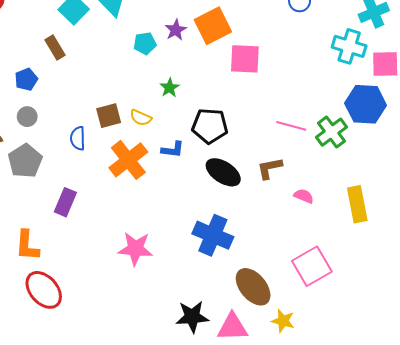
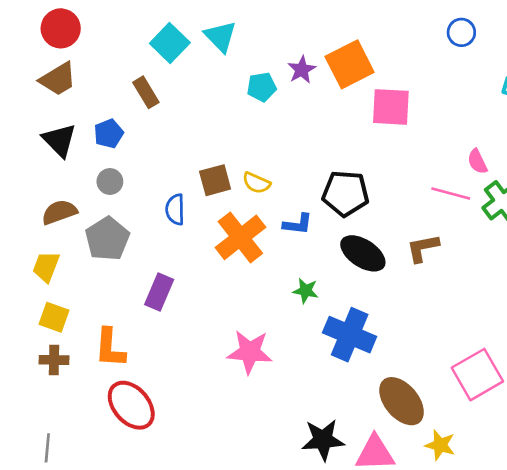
green star: (170, 88) -> (306, 291), moved, turned -30
pink semicircle: (304, 196) -> (477, 162), moved, turned -138

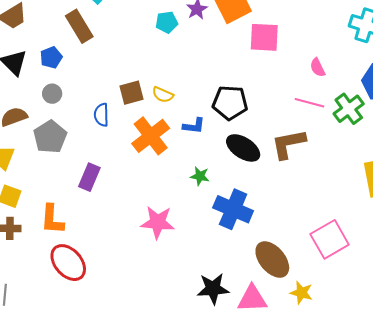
brown rectangle: (146, 92) -> (79, 26), size x1.4
pink semicircle: (477, 162) -> (318, 68), moved
brown L-shape: (423, 248) -> (288, 144), size x1.4

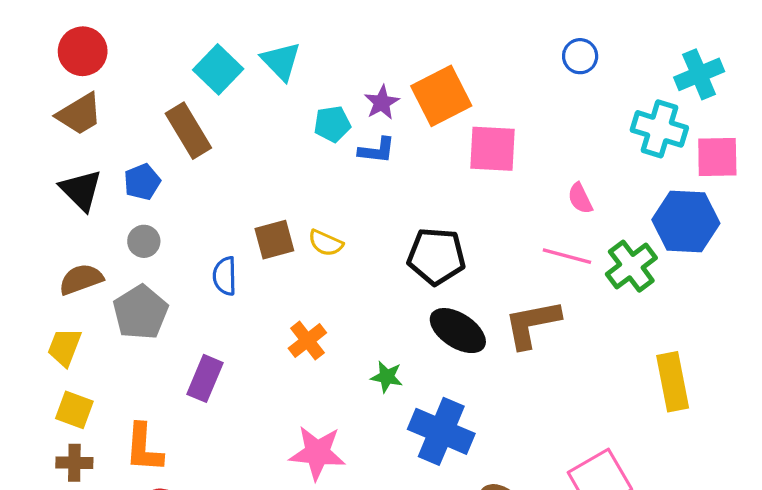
blue L-shape: (194, 126) -> (377, 150), moved
orange cross: (151, 136) -> (307, 340), moved, size x0.6

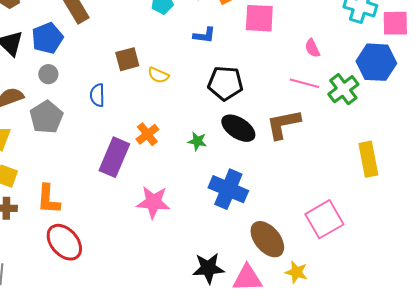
blue L-shape: (377, 150) -> (204, 35), moved
blue pentagon: (142, 182) -> (47, 38), size x1.4
brown square: (274, 240) -> (127, 59), moved
green star: (387, 377) -> (197, 141), moved
purple rectangle: (205, 378) -> (114, 157), moved, size x1.4

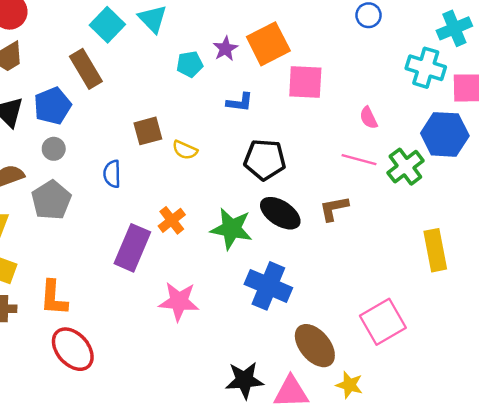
brown L-shape: (283, 124) -> (334, 208), size x0.7
green star: (197, 141) -> (231, 229), size x1.8

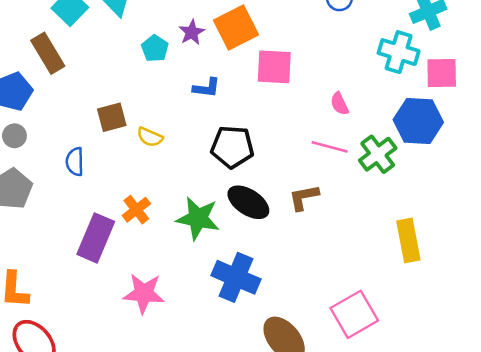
cyan pentagon: (190, 64) -> (155, 48), turned -30

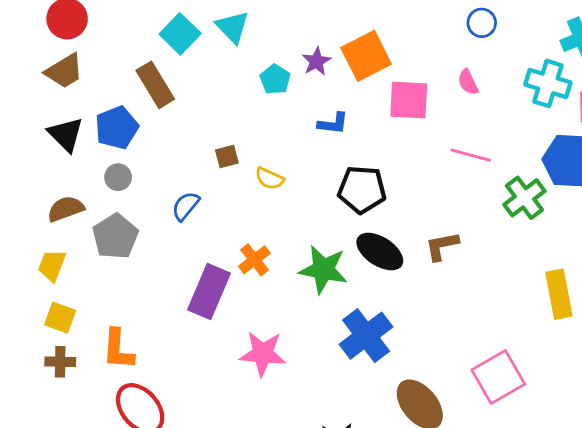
pink semicircle: (339, 104) -> (468, 82), moved
brown square: (112, 117) -> (227, 156), size x0.7
pink line: (330, 147) -> (471, 155), moved
blue semicircle: (75, 162) -> (186, 206), turned 40
blue cross: (236, 277) -> (366, 336), turned 30

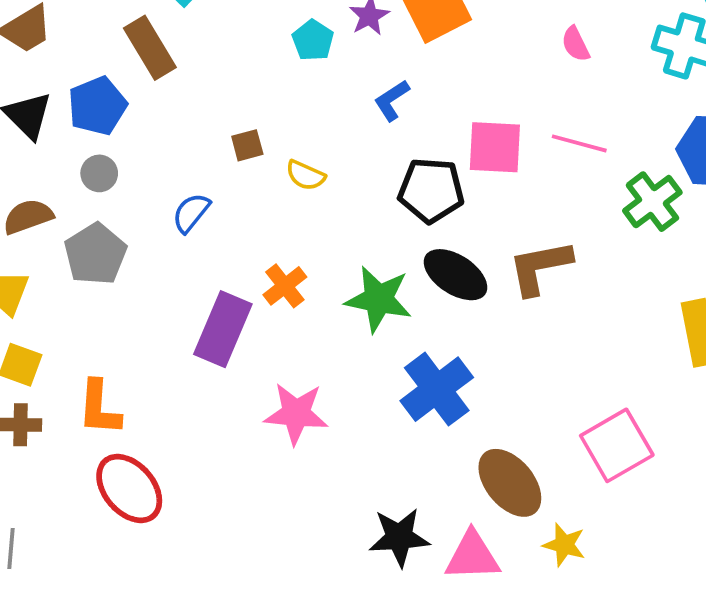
pink square: (409, 100) -> (495, 147), moved
blue L-shape: (333, 123) -> (392, 100), turned 140
brown L-shape: (442, 246) -> (540, 267), size x1.4

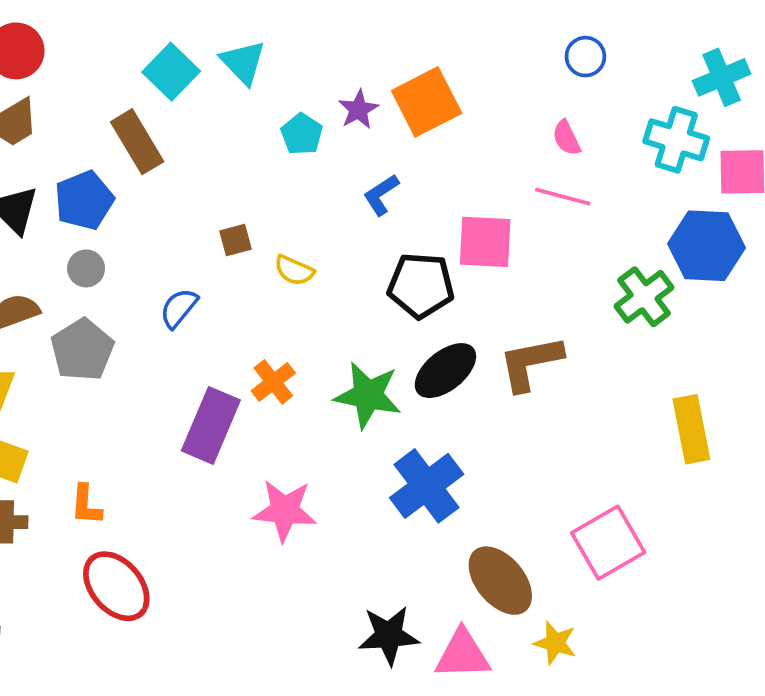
pink line: (579, 143) -> (563, 197), moved
black ellipse: (456, 275) -> (445, 371), turned -72
orange L-shape: (99, 408) -> (86, 505), size x0.7

